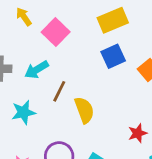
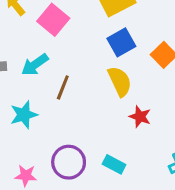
yellow semicircle: (84, 110) -> (120, 81), moved
red star: (138, 133) -> (140, 117), moved, turned -30

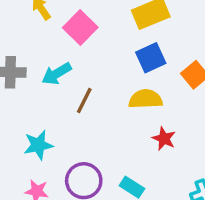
yellow semicircle: (120, 81) -> (146, 99), turned -72
cyan star: (24, 115) -> (38, 145), moved

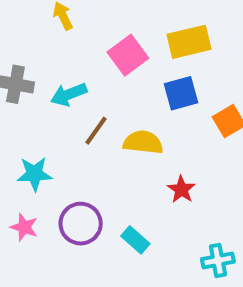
pink square: (80, 27) -> (128, 55), moved
yellow semicircle: (146, 99) -> (143, 142), moved

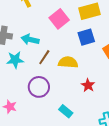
cyan arrow: (69, 94) -> (30, 39), turned 36
cyan star: (34, 174) -> (15, 60), moved
purple circle: (81, 224) -> (39, 87), moved

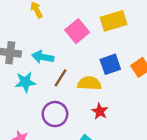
blue square: (86, 37) -> (110, 64), moved
red star: (88, 85) -> (100, 111), moved

